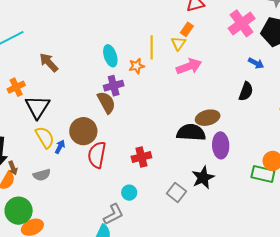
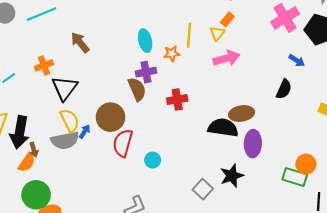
red cross: (141, 157) -> (177, 100), moved
gray semicircle: (42, 175) -> (65, 140), moved, size x1.5
cyan circle: (129, 193) -> (153, 160), moved

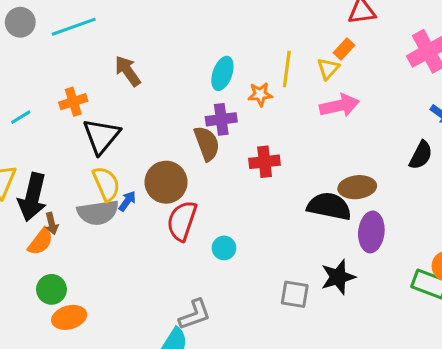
cyan ellipse: (145, 41) -> (222, 73), turned 30
gray square: (203, 189) -> (295, 294), turned -36
green circle: (36, 195) -> (51, 289), size x0.7

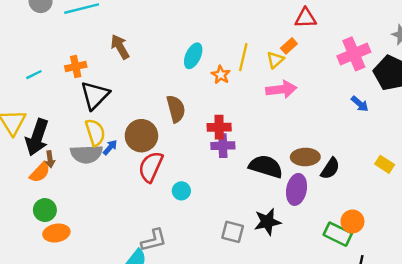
orange star: (260, 94) -> (221, 75), turned 30
purple cross: (221, 119) -> (223, 146), moved
black semicircle: (421, 155) -> (330, 168), moved
brown ellipse: (357, 187) -> (305, 157), moved

